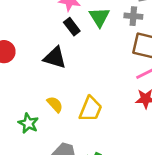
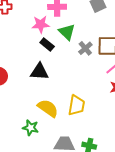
gray cross: (133, 16) -> (85, 48), moved, turned -32
yellow semicircle: (55, 104) -> (48, 108), size x1.5

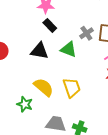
green triangle: (67, 32) -> (69, 49), moved, turned -30
yellow trapezoid: (76, 105) -> (72, 88), turned -35

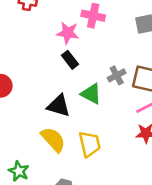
black triangle: (39, 51) -> (59, 106), moved
green star: (25, 104) -> (19, 171), moved

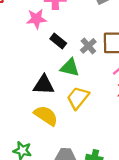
black rectangle: (70, 60) -> (58, 41), moved
yellow trapezoid: (90, 144) -> (78, 98), moved, turned -115

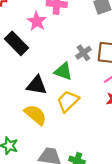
pink star: (36, 19) -> (37, 21), turned 30
black rectangle: (58, 41) -> (16, 43), moved, size x1.5

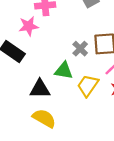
pink star: (37, 21) -> (29, 26), turned -30
yellow trapezoid: (68, 101) -> (88, 86), moved

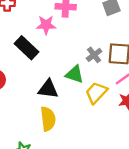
yellow semicircle: (44, 118) -> (48, 119), turned 45

